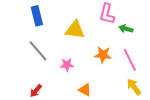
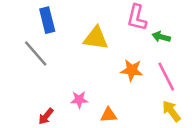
gray line: (38, 51) -> (36, 53), moved
pink star: (67, 65) -> (79, 100), moved
orange triangle: (85, 90) -> (109, 115), turned -32

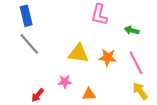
pink L-shape: (137, 18) -> (99, 15), moved
blue rectangle: (47, 20) -> (26, 16), moved
yellow triangle: (96, 38) -> (78, 53), moved

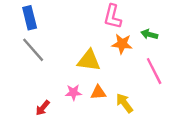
orange star: (108, 58) -> (122, 44), moved
yellow arrow: (140, 91) -> (124, 103), moved
orange triangle: (89, 94) -> (98, 92), moved

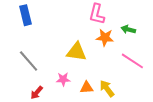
gray line: (33, 50) -> (29, 61), moved
pink line: (154, 71) -> (132, 61), turned -30
orange triangle: (98, 92) -> (87, 87), moved

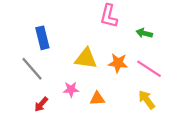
blue rectangle: (25, 15) -> (42, 38), moved
orange star: (105, 38) -> (118, 63), moved
yellow arrow: (107, 88) -> (147, 100), moved

